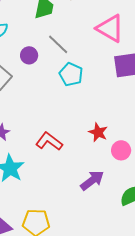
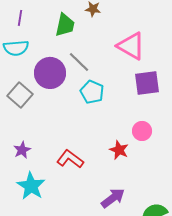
purple circle: (29, 55) -> (50, 73), size x1.8
pink circle: (121, 150) -> (142, 131), moved

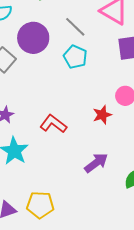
gray line: (79, 62) -> (75, 27), moved
red star: (119, 150) -> (102, 115), turned 30

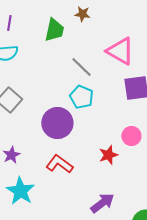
purple circle: (33, 38) -> (57, 123), moved

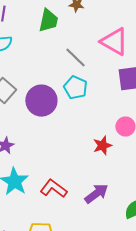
purple circle: (57, 123) -> (41, 101), moved
red L-shape: (59, 164) -> (53, 189), moved

